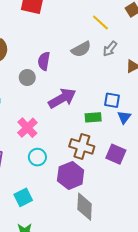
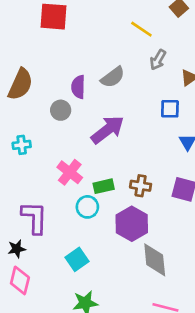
gray semicircle: (81, 49) -> (113, 77), moved
blue square: (112, 100) -> (170, 109), moved
green rectangle: (93, 117) -> (104, 186), moved
brown cross: (82, 146) -> (141, 186), size x0.7

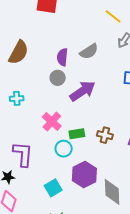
gray circle: (61, 110) -> (58, 78), moved
purple hexagon: (132, 224) -> (84, 174), moved

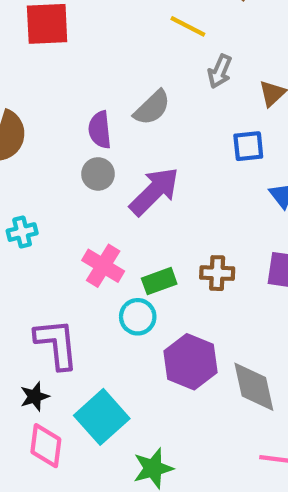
cyan square: (53, 188) -> (102, 417), moved, size x1.4

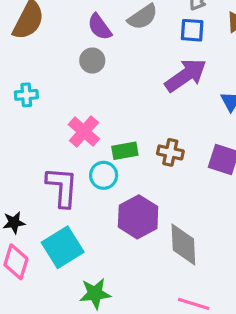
purple semicircle: (100, 130) -> (100, 27), turned -40
blue square: (248, 146) -> (192, 30), moved
purple arrow: (154, 191) -> (186, 75), moved
purple L-shape: (57, 344) -> (62, 187), moved

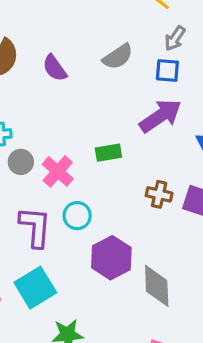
purple semicircle: (100, 27) -> (55, 68), moved
gray circle: (92, 61) -> (21, 162), moved
green rectangle: (125, 151) -> (108, 153), moved
brown cross: (170, 152) -> (159, 194), moved

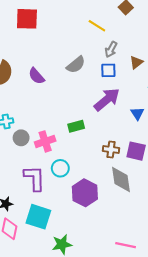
pink cross: (58, 171) -> (45, 141), turned 36
gray diamond: (157, 286) -> (121, 180), moved
cyan square: (35, 288) -> (38, 217), turned -35

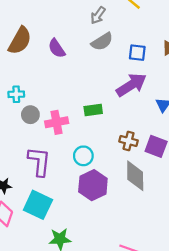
gray arrow: (111, 49) -> (98, 15), moved
cyan circle: (60, 168) -> (83, 156), moved

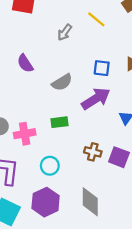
gray semicircle: (102, 42) -> (62, 82), moved
gray diamond: (135, 176) -> (90, 202), moved
purple hexagon: (93, 185) -> (46, 202), moved

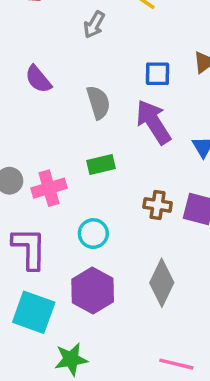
gray semicircle: (62, 82) -> (98, 102), turned -70
purple arrow: (96, 99) -> (153, 122), turned -84
gray diamond: (90, 202) -> (162, 283), turned 32

